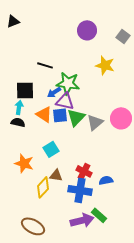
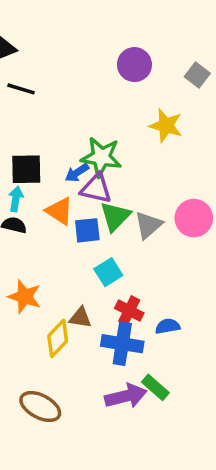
black line: (45, 65) -> (21, 89), moved
blue square: (60, 115) -> (87, 230), moved
cyan square: (51, 149) -> (108, 272), moved

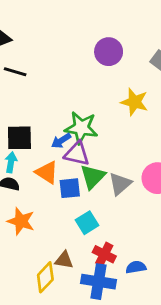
orange star: (25, 297) -> (21, 221), moved

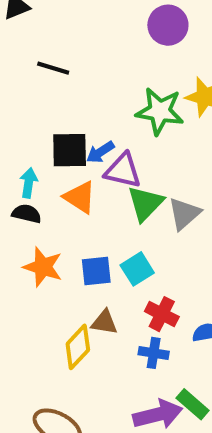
black line: (15, 72) -> (53, 68), moved
green star: (81, 128) -> (160, 111), moved
black square: (19, 138) -> (70, 150), moved
blue square: (70, 188) -> (96, 271), moved
blue cross: (99, 282) -> (154, 353), size x0.6

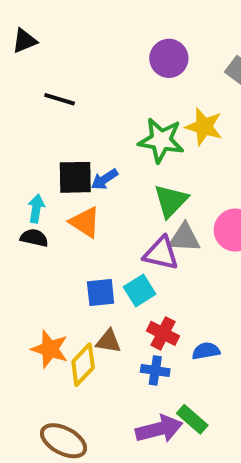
purple triangle: (123, 171) -> (161, 253), moved
green triangle: (145, 203) -> (171, 201), moved
gray triangle: (184, 214) -> (184, 238), turned 44
orange star: (43, 267) -> (50, 349), moved

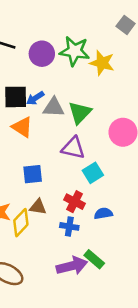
purple circle: (169, 58) -> (42, 54), moved
green star: (161, 140) -> (75, 51), moved
gray triangle: (184, 238) -> (54, 107), moved
cyan square: (140, 291) -> (93, 173), moved

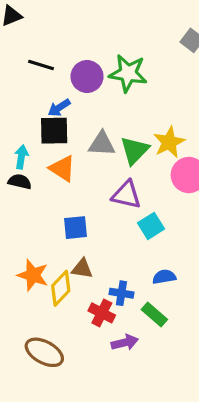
yellow star: (102, 63) -> (169, 142), moved, turned 30
blue arrow: (35, 98) -> (59, 108), moved
red cross: (75, 202) -> (102, 313), moved
green rectangle: (94, 259) -> (154, 315), moved
purple arrow: (72, 266) -> (125, 342), size x0.7

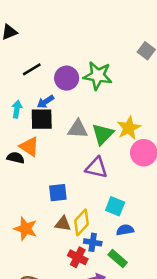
black line: (41, 65) -> (32, 69), turned -48
cyan arrow: (21, 157) -> (17, 109), moved
orange triangle: (62, 168) -> (29, 147), moved
cyan square: (151, 226) -> (115, 206), moved, turned -36
yellow diamond: (61, 288) -> (82, 222), moved

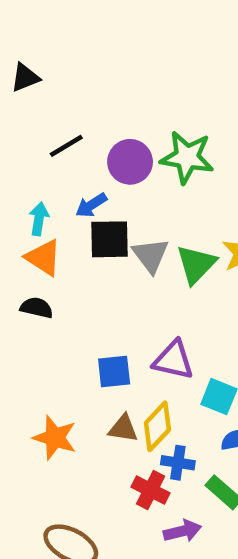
black square: (42, 119) -> (110, 239), moved
gray triangle: (78, 129) -> (151, 255), turned 50
orange triangle: (29, 147) -> (43, 258), moved
purple triangle: (96, 168) -> (173, 360), moved

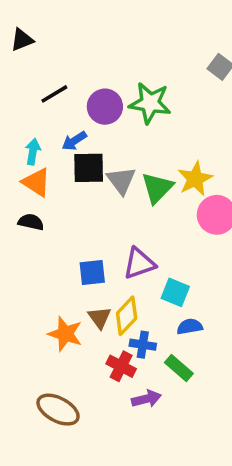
purple triangle: (173, 360) -> (139, 263), turned -32
brown triangle: (123, 428) -> (99, 318), turned 45
orange star: (55, 438) -> (65, 334), moved

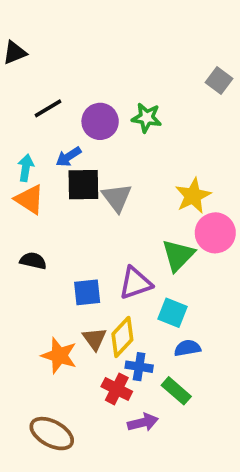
green star: (150, 103) -> (147, 118), size x0.7
green triangle: (157, 188) -> (178, 255), moved
black semicircle: (31, 222) -> (33, 261), moved

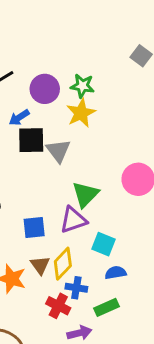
yellow star: (193, 196) -> (81, 113), moved
green triangle: (178, 255) -> (85, 194), moved
green rectangle: (176, 391) -> (106, 307), turned -65

